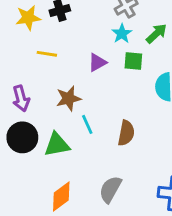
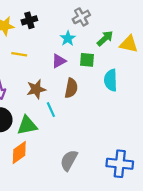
cyan star: (122, 34) -> (68, 38), moved
brown semicircle: (126, 133) -> (71, 88), moved
orange diamond: (61, 196) -> (19, 152), moved

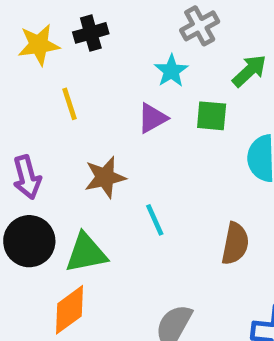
yellow line: (19, 54) -> (70, 104), turned 63
brown semicircle: (71, 88) -> (235, 244), moved
cyan line: (51, 110) -> (155, 220), moved

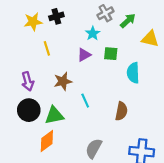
green arrow: (249, 71) -> (128, 21), moved

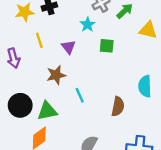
purple triangle: (84, 55) -> (68, 47), moved, turned -40
cyan semicircle: (133, 73) -> (145, 86), moved
purple arrow: (28, 81) -> (13, 58), moved

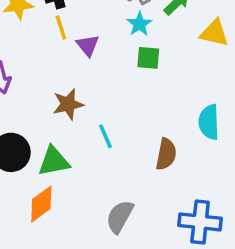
cyan star: (88, 24) -> (139, 24), moved
yellow line: (39, 40) -> (61, 28), moved
purple triangle: (68, 47) -> (88, 45), moved

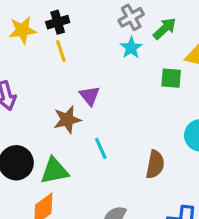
purple triangle: (88, 45) -> (90, 96), moved
green square: (148, 58) -> (171, 78), moved

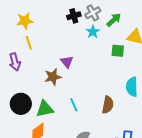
black cross: (58, 22) -> (74, 16), moved
yellow line: (61, 51) -> (29, 43), moved
cyan line: (101, 148) -> (74, 105), moved

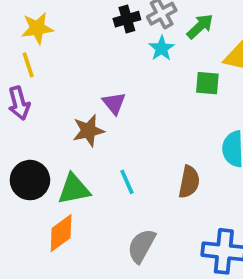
yellow line: (29, 43) -> (28, 65), moved

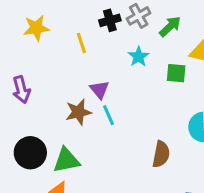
cyan star: (162, 48) -> (139, 57), moved
yellow line: (28, 65) -> (81, 43), moved
cyan line: (127, 182) -> (108, 115), moved

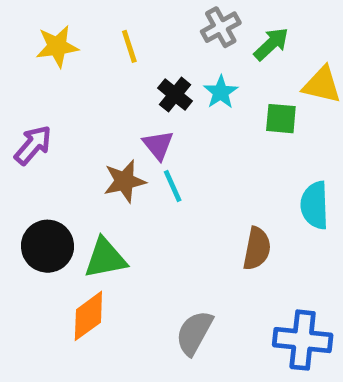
black cross: (110, 20) -> (175, 95), moved, turned -35
yellow line: (81, 43) -> (129, 46), moved
purple arrow: (21, 90) -> (33, 145), turned -124

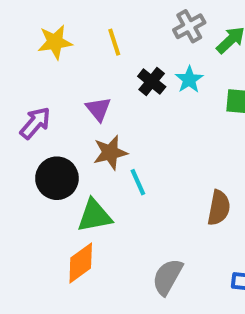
purple triangle: (158, 145) -> (98, 109), moved
cyan line: (173, 186) -> (138, 182), moved
black circle: (47, 246) -> (57, 178), moved

